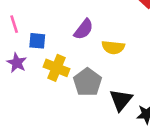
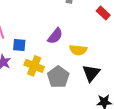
black triangle: (121, 100) -> (91, 73), moved

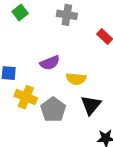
purple semicircle: (55, 36) -> (50, 63), turned 30

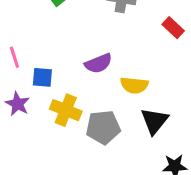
gray pentagon: (53, 110) -> (103, 127), turned 30

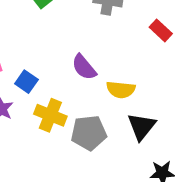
purple semicircle: (98, 63) -> (84, 67), turned 72
blue square: (42, 77) -> (26, 82), turned 30

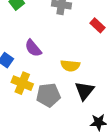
purple semicircle: (84, 67) -> (33, 48), moved

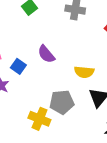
yellow cross: (22, 83) -> (39, 119), moved

